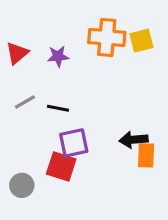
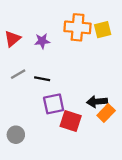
orange rectangle: (146, 155) -> (106, 113), turned 42
red square: (61, 166) -> (71, 121), moved

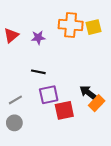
gray line: (18, 74) -> (15, 100), moved
black arrow: (97, 102) -> (88, 93), turned 42
red square: (71, 121) -> (64, 110), turned -30

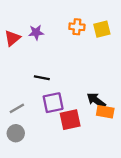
orange cross: (71, 25) -> (77, 27), size x0.6
purple star: (38, 37) -> (36, 32), moved
orange rectangle: (97, 103) -> (105, 112), turned 56

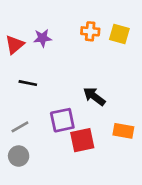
yellow square: (102, 29) -> (119, 34), turned 30
black line: (42, 78) -> (28, 83), moved
black arrow: (96, 100) -> (94, 96), moved

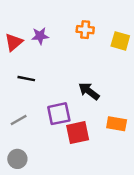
yellow square: (119, 34) -> (120, 41), moved
gray circle: (19, 156) -> (17, 159), moved

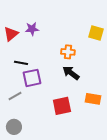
orange cross: (85, 30) -> (68, 52), moved
purple square: (59, 114) -> (32, 78), moved

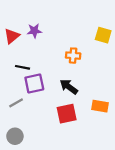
black arrow: (71, 73) -> (69, 87), moved

